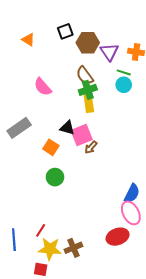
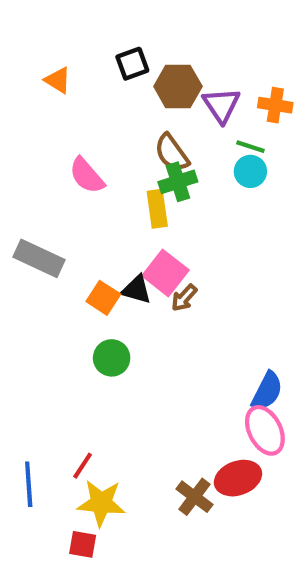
yellow rectangle: (89, 103) -> (157, 209), moved
gray rectangle: (19, 128) -> (39, 258), turned 60
black triangle: (67, 128) -> (136, 290), moved
pink square: (82, 135) -> (165, 273), turned -30
brown cross: (73, 248) -> (194, 497), moved, turned -30

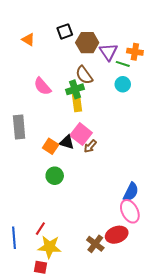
green line: (250, 147) -> (123, 64), moved
green cross: (178, 182) -> (75, 89), moved
gray rectangle: (39, 258) -> (19, 127), turned 60

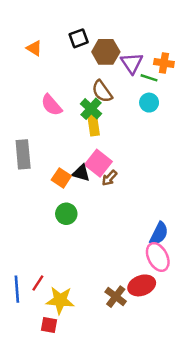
green cross: (75, 89) -> (91, 109), turned -30
red line: (40, 229) -> (38, 283), moved

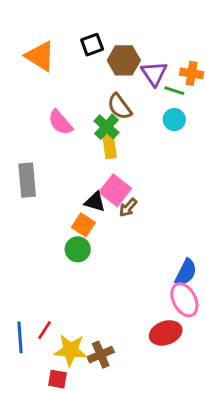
orange triangle: (34, 48) -> (40, 56), size x1.6
orange square: (61, 178) -> (83, 225), moved
brown cross: (116, 297) -> (101, 355), moved, turned 30

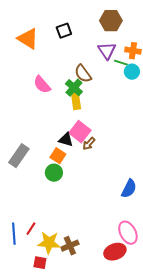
brown hexagon: (124, 60) -> (111, 21), moved
cyan circle: (174, 120) -> (132, 72), moved
gray rectangle: (27, 180) -> (19, 156), moved, turned 40
pink ellipse: (184, 300) -> (128, 233), moved
red ellipse: (166, 333) -> (115, 252), moved

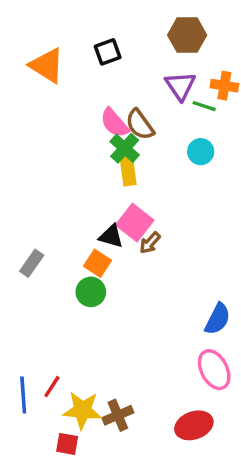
cyan circle: (132, 72) -> (201, 152), moved
pink semicircle: (42, 85) -> (114, 123), moved
gray rectangle: (19, 156) -> (32, 263), size x0.7
pink ellipse: (128, 233) -> (214, 370), moved

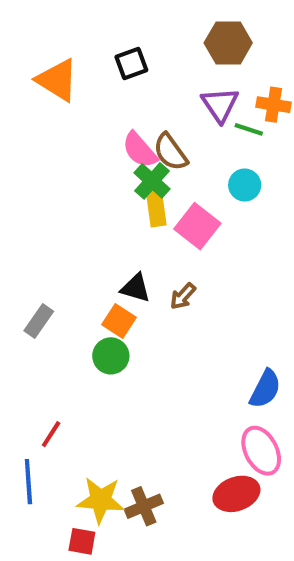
pink square: (135, 223) -> (197, 226), moved
red line: (52, 387) -> (51, 434), moved
red ellipse: (194, 425) -> (236, 494), moved

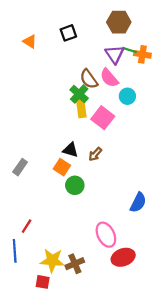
orange triangle: (57, 80) -> (30, 41), size x0.6
green line: (249, 129) -> (130, 50), moved
pink semicircle: (140, 150) -> (109, 78), moved
green circle: (111, 356) -> (75, 185), moved
pink ellipse: (261, 451) -> (106, 235), moved

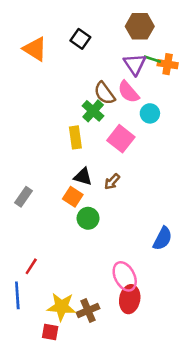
black square: (68, 33) -> (80, 39), turned -35
orange triangle: (30, 41) -> (35, 49), size x1.5
yellow rectangle: (81, 108) -> (75, 137), moved
red ellipse: (123, 257) -> (130, 299), moved, turned -60

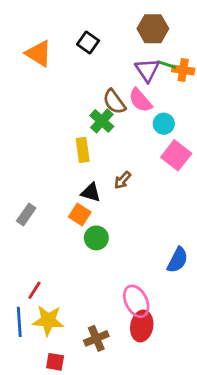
pink square: (121, 139) -> (176, 155), moved
brown arrow: (112, 182) -> (122, 180), moved
yellow star: (61, 307) -> (48, 320), moved

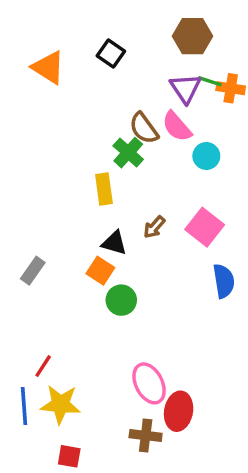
pink square: (176, 155) -> (205, 227), moved
blue semicircle: (178, 260) -> (224, 281), moved, turned -36
pink ellipse: (136, 301) -> (149, 383), moved
brown cross: (96, 338) -> (146, 436), moved, turned 30

